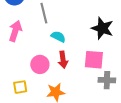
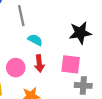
black star: (102, 28) -> (80, 33), turned -30

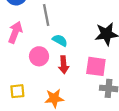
pink circle: (16, 68) -> (39, 56), moved

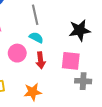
gray line: (46, 15) -> (35, 15), moved

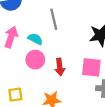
cyan semicircle: (36, 38) -> (35, 39), moved

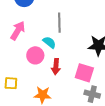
cyan semicircle: (35, 39) -> (49, 42), moved

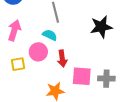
pink square: (84, 73) -> (82, 76), moved
yellow square: (11, 83) -> (18, 64), moved

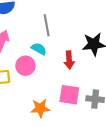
red arrow: (62, 59) -> (69, 60), moved

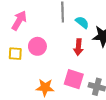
cyan semicircle: (39, 49) -> (82, 22), moved

